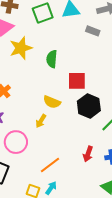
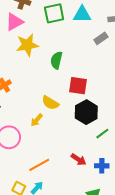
gray rectangle: (93, 31) -> (101, 38), turned -64
red arrow: (88, 154) -> (78, 159), turned -84

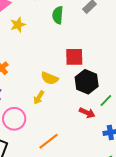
yellow star: (27, 45) -> (18, 25), size x0.7
green semicircle: (56, 60) -> (58, 15), moved
red arrow: (78, 159) -> (87, 113), moved

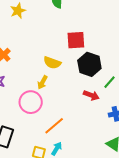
pink circle: (14, 119) -> (31, 102), moved

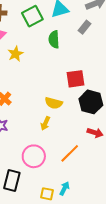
pink circle: (31, 102) -> (34, 156), moved
orange line: (54, 126) -> (70, 153), moved

